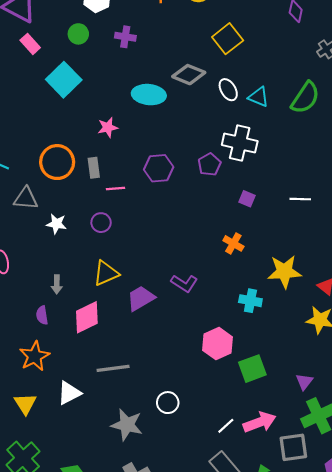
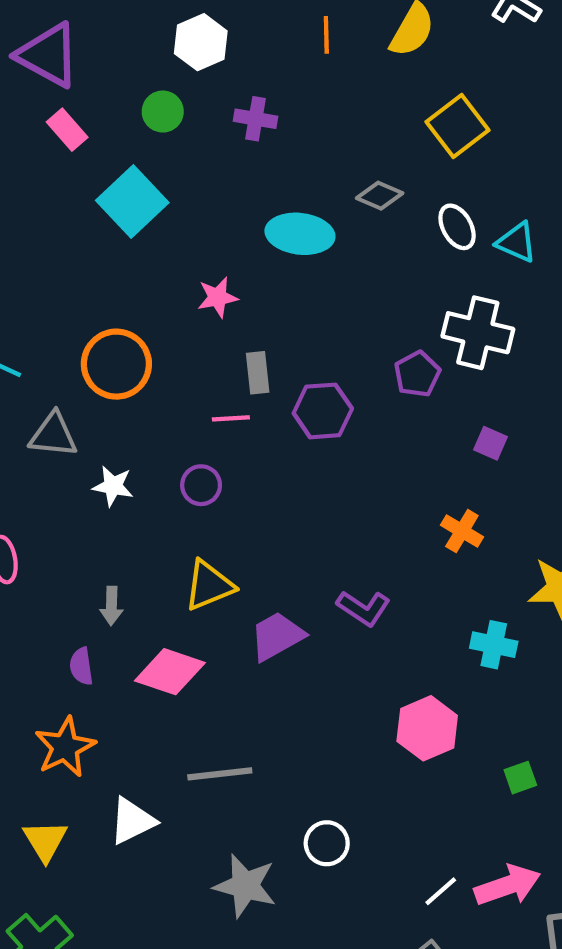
gray diamond: (189, 75) -> (380, 196), size x0.7
gray rectangle: (94, 168) -> (258, 373), moved
purple hexagon: (159, 168) -> (323, 411), moved
pink diamond: (87, 317) -> (170, 672), turned 44
green square: (252, 369) -> (520, 778), moved, size x0.6

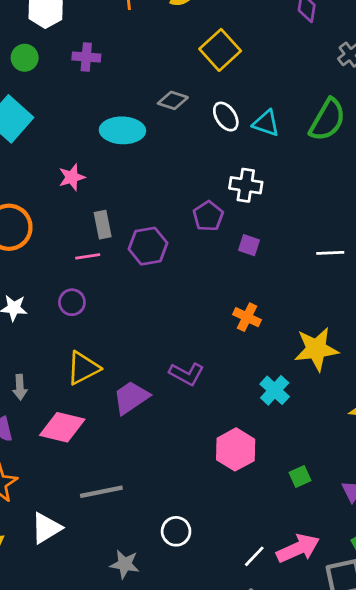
white cross: (478, 333) -> (246, 185), size x0.7
purple square: (491, 443) -> (249, 245), moved
cyan cross: (494, 645) -> (275, 390), turned 36
gray star: (245, 886) -> (125, 564), size x0.7

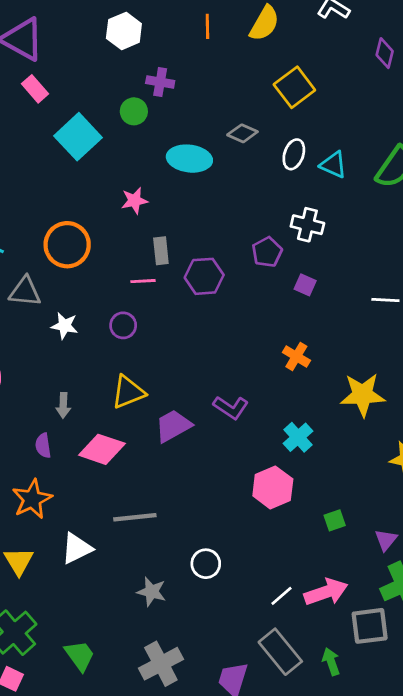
green circle: (25, 58) -> (134, 111), moved
white ellipse: (226, 117) -> (294, 154), turned 48
cyan cross: (275, 390) -> (298, 437), moved

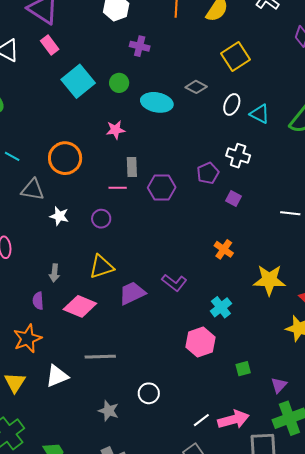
green circle: (134, 111) -> (119, 83), moved

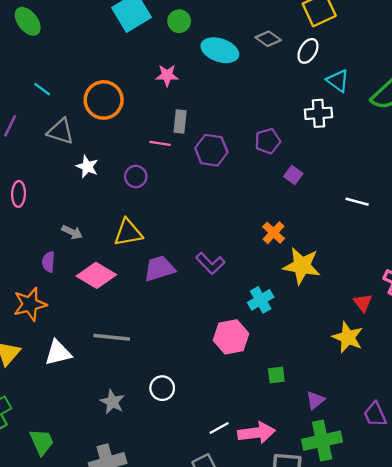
white ellipse: (232, 104) -> (308, 51), moved
white cross: (238, 156) -> (318, 113), moved, turned -30
gray arrow: (54, 273) -> (72, 232), turned -78
yellow star: (269, 280) -> (302, 266), moved

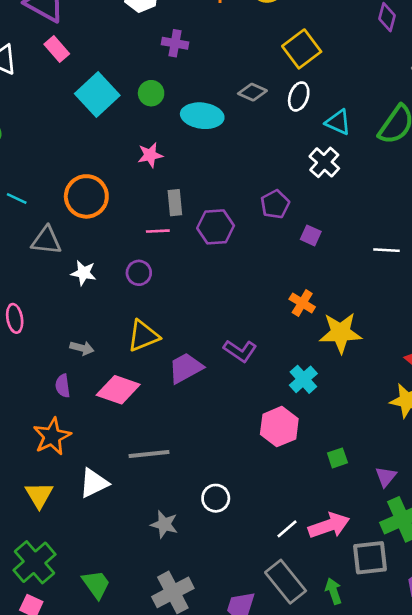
white cross: (318, 113) -> (324, 162), turned -32

